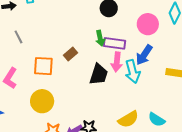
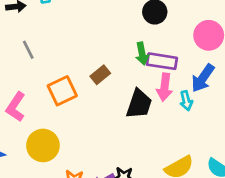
orange square: (43, 66) -> (62, 91), turned -30
cyan arrow: (133, 71) -> (186, 101), size x0.6
yellow circle: (42, 101) -> (43, 145), moved

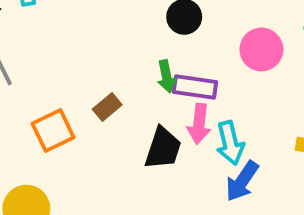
blue arrow: (203, 78) -> (242, 181), moved
cyan arrow: (186, 101) -> (230, 143), size x1.5

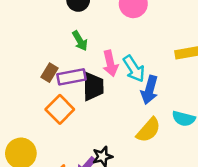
purple rectangle: (195, 87) -> (71, 77), moved
orange square: (53, 130) -> (60, 109), moved

